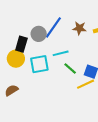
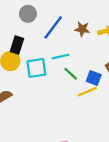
gray circle: (39, 34) -> (28, 14), moved

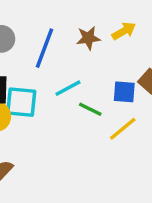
cyan square: (36, 68) -> (21, 102), moved, turned 30
blue square: (94, 78) -> (124, 92), moved

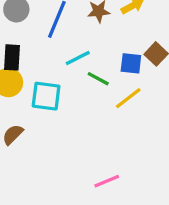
cyan square: (21, 102) -> (46, 96), moved

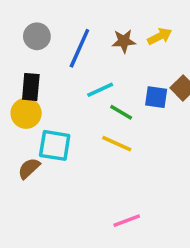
cyan square: (46, 96) -> (55, 145), moved
yellow line: (128, 98) -> (117, 144), moved, turned 60

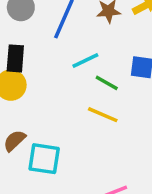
cyan square: (55, 145) -> (44, 159), moved

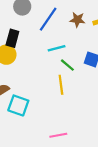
yellow line: (103, 115) -> (61, 85), turned 48

